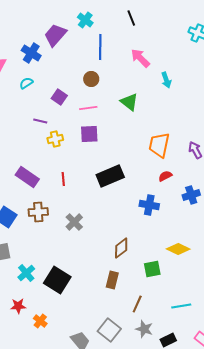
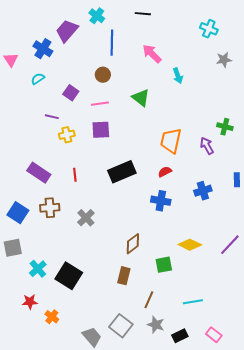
black line: (131, 18) -> (143, 14), turned -63
red semicircle: (165, 176) -> (165, 172), moved

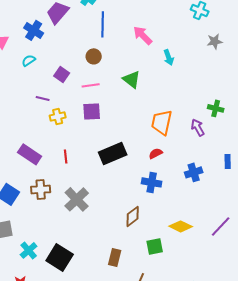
gray cross: (86, 218) -> (77, 199), size x1.4
brown diamond: (133, 244) -> (133, 216), moved

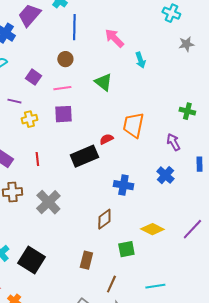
purple arrow: (198, 127) -> (173, 142), moved
red semicircle: (156, 153) -> (106, 139), moved
blue cross: (194, 172) -> (165, 175), turned -30

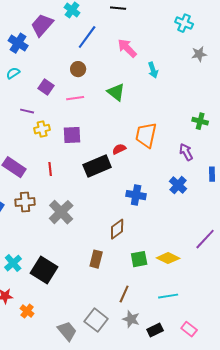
blue line: (74, 27) -> (87, 37), turned 35
purple square: (63, 114) -> (72, 135), moved
yellow diamond: (152, 229) -> (168, 258), moved
brown rectangle: (86, 260) -> (96, 259), moved

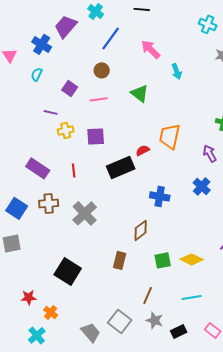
cyan semicircle: (13, 73) -> (37, 74), turned -32
cyan cross: (13, 263) -> (37, 335), moved

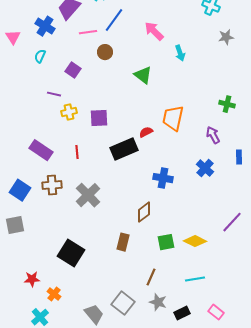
pink line: (99, 99) -> (88, 32), moved

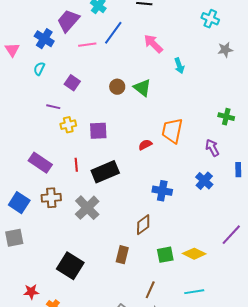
brown circle: (105, 52) -> (117, 87), moved
black rectangle: (124, 149) -> (105, 172), moved

